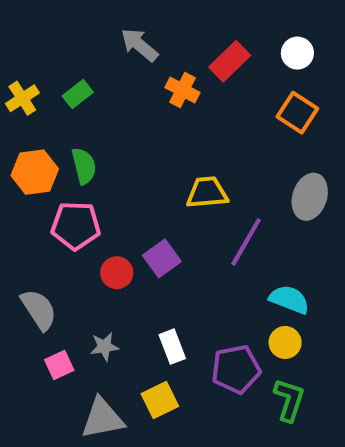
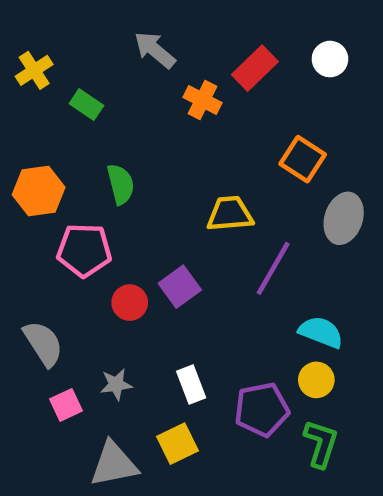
green rectangle: (78, 94) -> (86, 105), turned 72
yellow cross: (22, 98) -> (34, 70), moved
orange square: (297, 113) -> (303, 159), moved
green semicircle: (84, 166) -> (121, 184), moved

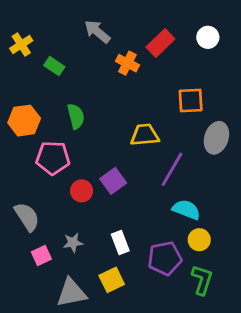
orange square: (303, 159) -> (191, 100), turned -36
cyan semicircle: (321, 332) -> (186, 210), moved

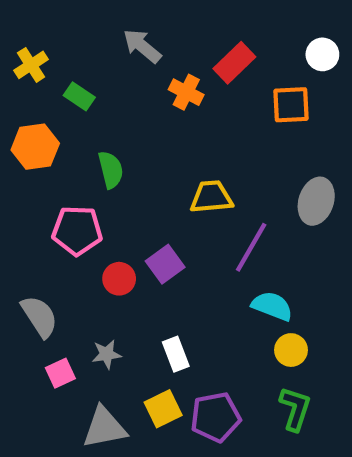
white circle: (208, 37) -> (322, 54), moved
orange square: (191, 100) -> (291, 105), moved
orange hexagon: (24, 121) -> (35, 147), moved
purple pentagon: (165, 258) -> (216, 417), moved

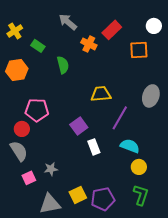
green semicircle: (111, 170) -> (63, 65), moved
red circle: (119, 279) -> (22, 129), moved
white rectangle: (176, 354) -> (94, 147), moved

